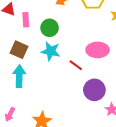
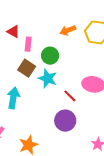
brown square: (19, 50) -> (27, 68), moved
purple circle: (94, 90) -> (65, 121), moved

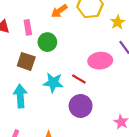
pink rectangle: (28, 44) -> (28, 27), moved
cyan star: (48, 78) -> (53, 83), moved

